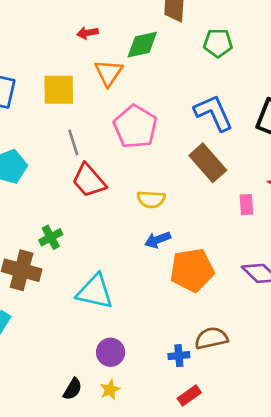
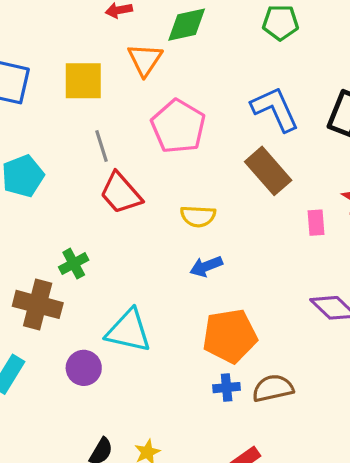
orange pentagon: (192, 270) -> (230, 336), moved
purple circle: (111, 352) -> (84, 368), moved
blue cross: (179, 356) -> (227, 388), moved

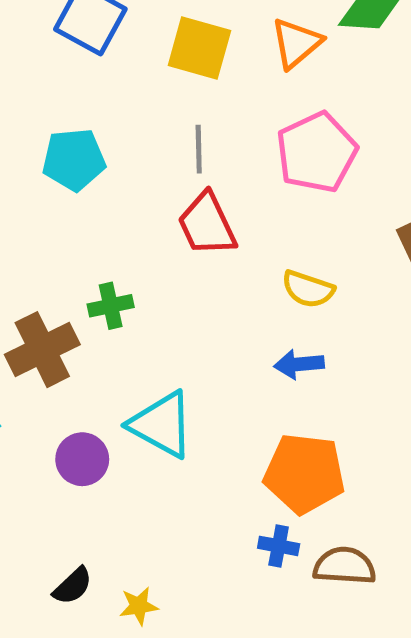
brown cross: (38, 304) -> (42, 350), turned 33

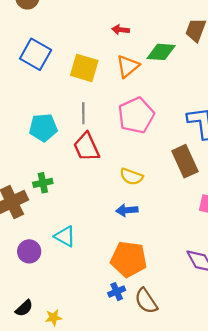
cyan pentagon: (74, 160) -> (43, 128), moved
cyan triangle: (162, 424) -> (65, 236), size x0.7
blue cross: (279, 546) -> (117, 292), turned -35
brown semicircle: (345, 566) -> (146, 301), turned -128

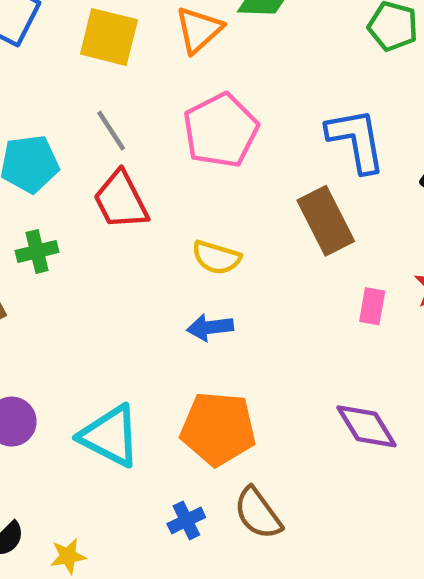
gray line: (83, 113) -> (111, 131), turned -30
green cross: (43, 183) -> (37, 251), moved
cyan triangle: (65, 236) -> (110, 436), moved, size x1.4
blue cross: (117, 292) -> (186, 520), moved

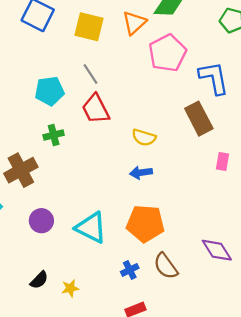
pink pentagon: (221, 130) -> (167, 53), moved
purple diamond: (367, 426) -> (217, 250), moved

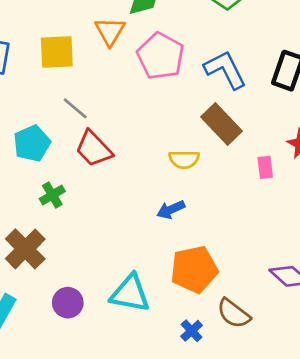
yellow semicircle: (144, 137) -> (184, 159), moved

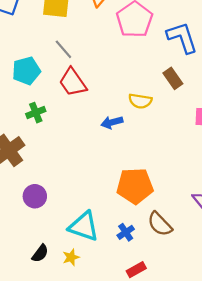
brown rectangle: (221, 124) -> (173, 78), size x0.7
blue arrow: (171, 210) -> (112, 122), moved
cyan triangle: (130, 293) -> (84, 226), moved

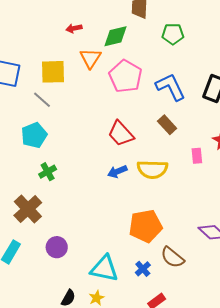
gray line: (63, 49) -> (42, 100), moved
red trapezoid: (73, 82) -> (121, 134), moved
yellow semicircle: (140, 101) -> (152, 169), moved, size x1.4

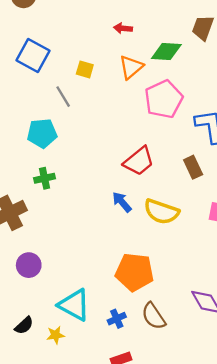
yellow square: (53, 72) -> (85, 69), size x0.6
red trapezoid: (121, 134) -> (139, 161), turned -104
blue arrow: (117, 172) -> (122, 202), turned 54

